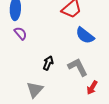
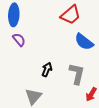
gray L-shape: (78, 67) -> (77, 74), turned 40

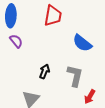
red trapezoid: (71, 15) -> (53, 16), moved, turned -40

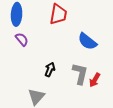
red arrow: (90, 97) -> (95, 80), moved

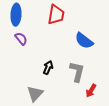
red arrow: (95, 80) -> (91, 91), moved

